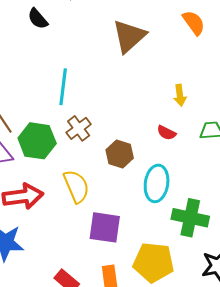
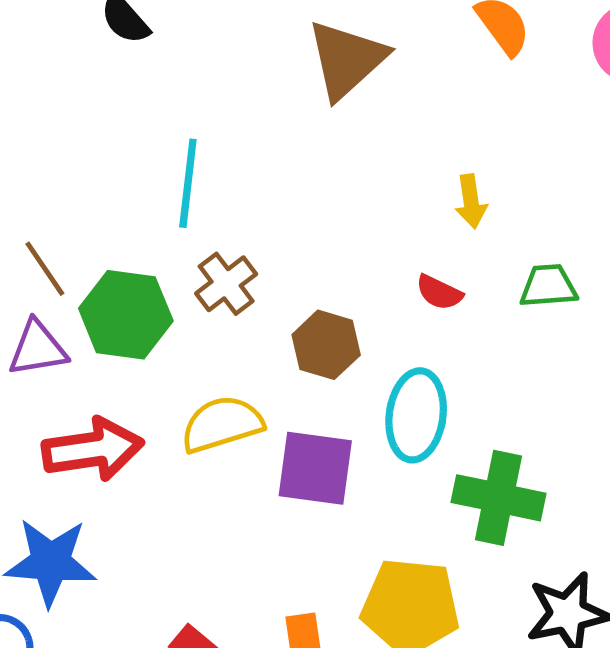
yellow semicircle: (76, 186) -> (222, 424), turned -84
purple square: (105, 227) -> (315, 468), moved

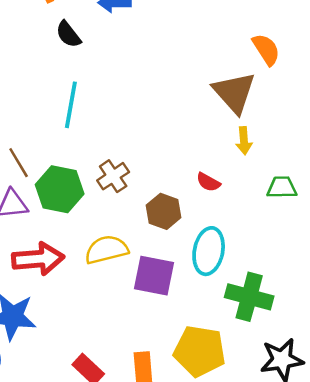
brown triangle: (347, 59) -> (234, 93), moved, turned -33
cyan line: (188, 183) -> (71, 105), moved
red semicircle: (439, 292) -> (208, 182), moved

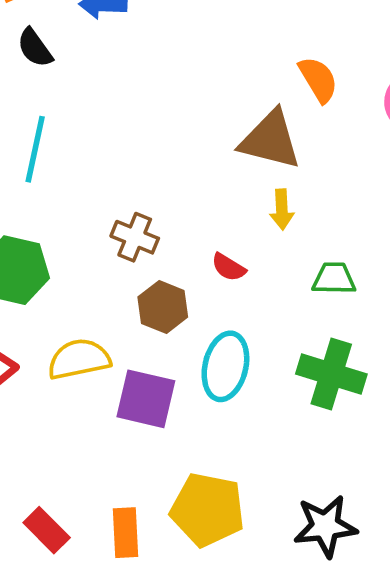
brown triangle: (234, 93) -> (270, 140), turned -36
brown cross: (113, 176) -> (135, 237), moved, turned -36
green cross: (249, 297) -> (331, 374), moved

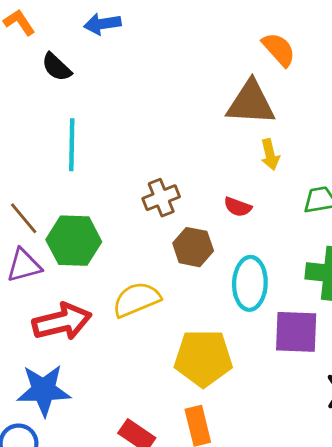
brown cross: (135, 237) -> (161, 198), turned -33
purple square: (146, 399) -> (296, 332), moved
yellow pentagon: (208, 510) -> (203, 358), moved

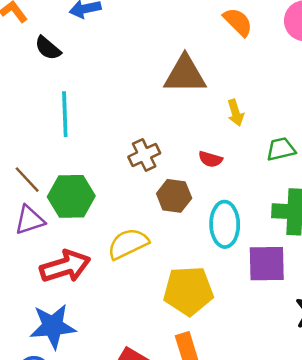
brown triangle: (251, 103) -> (185, 74), moved

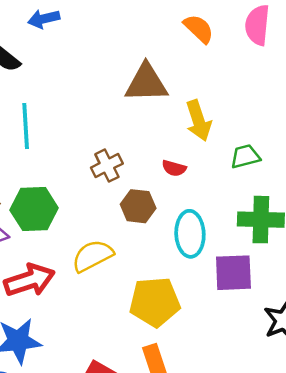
yellow arrow: (236, 113) -> (198, 121), size x1.5

